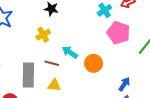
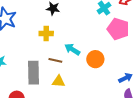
yellow cross: (43, 35) -> (46, 33), turned 32
blue arrow: (124, 84) -> (125, 78), turned 32

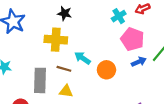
yellow cross: (46, 33) -> (56, 40), size x1.5
blue arrow: (125, 78) -> (139, 62), moved

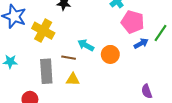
yellow cross: (56, 40) -> (43, 31), moved, turned 30

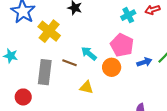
pink pentagon: (133, 22) -> (122, 45), moved
yellow triangle: (73, 79) -> (86, 87), moved

